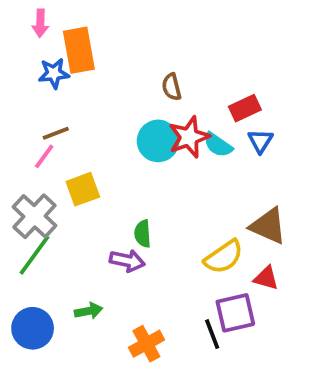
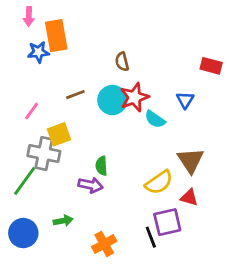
red rectangle: (245, 108) -> (211, 66), moved, turned 40
brown line: (56, 133) -> (75, 95), moved
cyan semicircle: (218, 145) -> (155, 119), moved
gray cross: (34, 216) -> (44, 154), moved, turned -32
brown triangle: (268, 226) -> (191, 160), turned 32

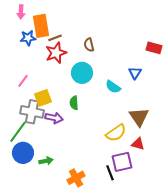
brown line: (75, 95) -> (55, 38), moved
red star: (134, 97) -> (56, 53), moved
green semicircle: (101, 166) -> (74, 103), moved
purple arrow: (90, 185) -> (54, 118), moved
blue circle: (23, 233) -> (23, 153), moved

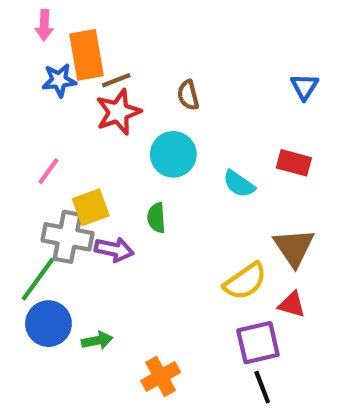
red rectangle: (154, 48) -> (294, 163), moved
blue triangle: (135, 73) -> (304, 87), moved
black line: (110, 173) -> (262, 387), moved

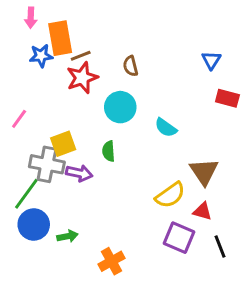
red rectangle: (294, 163) -> (227, 98), moved
pink line: (48, 171) -> (19, 119), moved
purple square: (258, 343) -> (179, 238), turned 36
black line: (262, 387) -> (220, 247), moved

